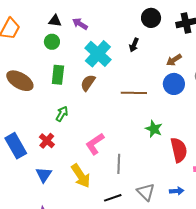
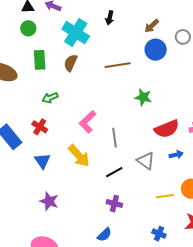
green arrow: (62, 114) -> (50, 98), turned -133
red semicircle: (179, 150) -> (167, 129), moved, turned 90

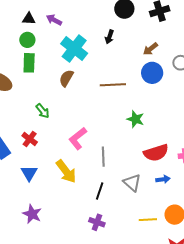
green rectangle: (40, 60) -> (29, 63), moved
green arrow: (50, 98) -> (43, 111), turned -112
black line: (114, 172) -> (100, 191), turned -48

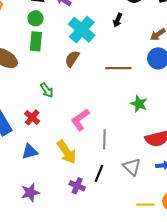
blue triangle: (29, 173) -> (30, 151), turned 42
purple star: (32, 214) -> (30, 192), turned 30
purple cross: (97, 222) -> (77, 186), moved

